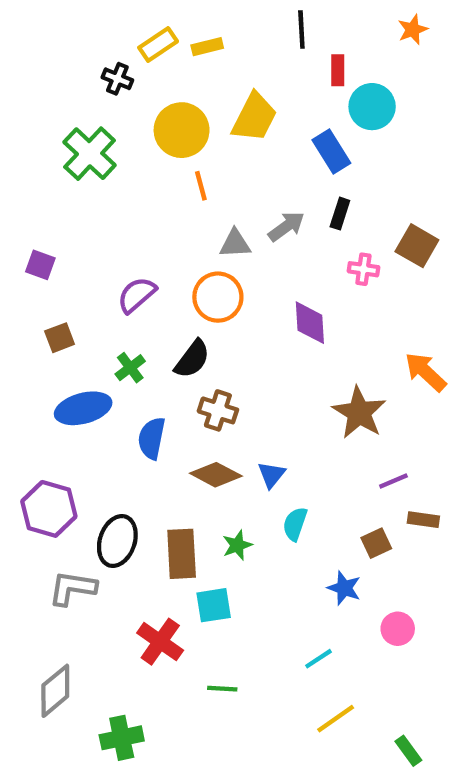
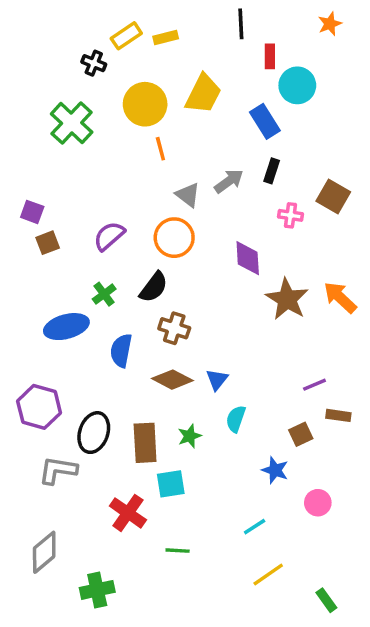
gray triangle: (235, 244) -> (188, 195), turned 40
brown square: (60, 338) -> (48, 243), moved
brown star: (359, 413) -> (287, 299), moved

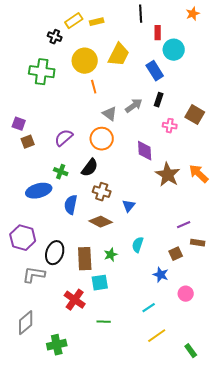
green cross: (72, 123) -> (42, 72), turned -35
green cross: (104, 294) -> (61, 172), turned -32
blue triangle: (217, 380) -> (129, 206), moved

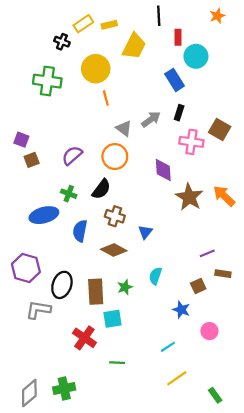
yellow trapezoid: (119, 55) -> (134, 46), moved
pink cross: (170, 126) -> (191, 142), size x1.5
gray diamond: (26, 323) -> (29, 393), moved

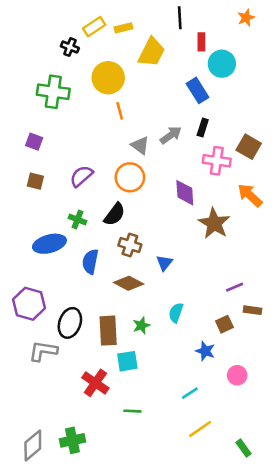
purple square: (21, 140) -> (34, 142), moved
brown square: (32, 160) -> (35, 181), turned 35
orange arrow: (224, 196) -> (250, 195), moved

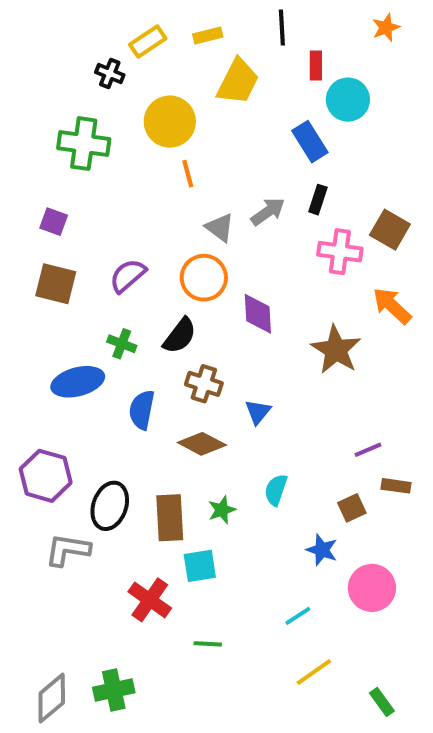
yellow rectangle: (124, 28) -> (208, 35), moved
brown square: (35, 181) -> (56, 284), size x1.5
purple diamond: (185, 193) -> (258, 314), moved
pink circle: (237, 375) -> (372, 588), size x1.5

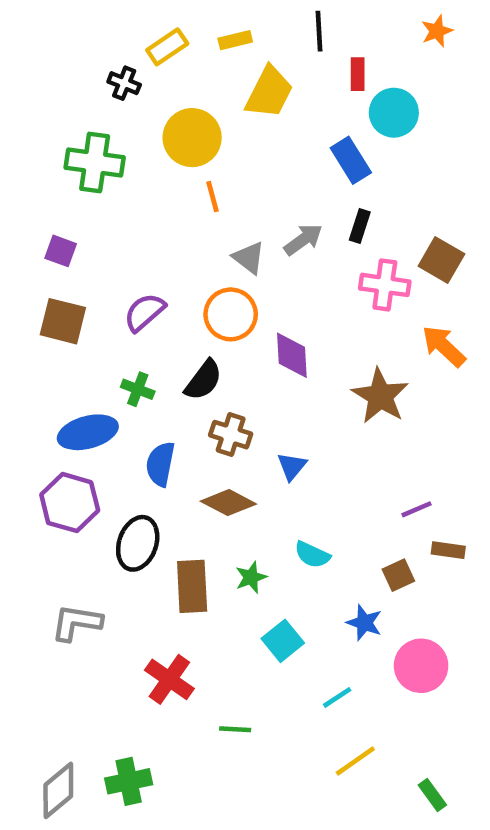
purple hexagon: (46, 476) -> (70, 503), moved
cyan semicircle: (276, 490) -> (312, 555), turned -84
black ellipse: (110, 506) -> (138, 543), moved
cyan square: (200, 566) -> (283, 641), moved, turned -30

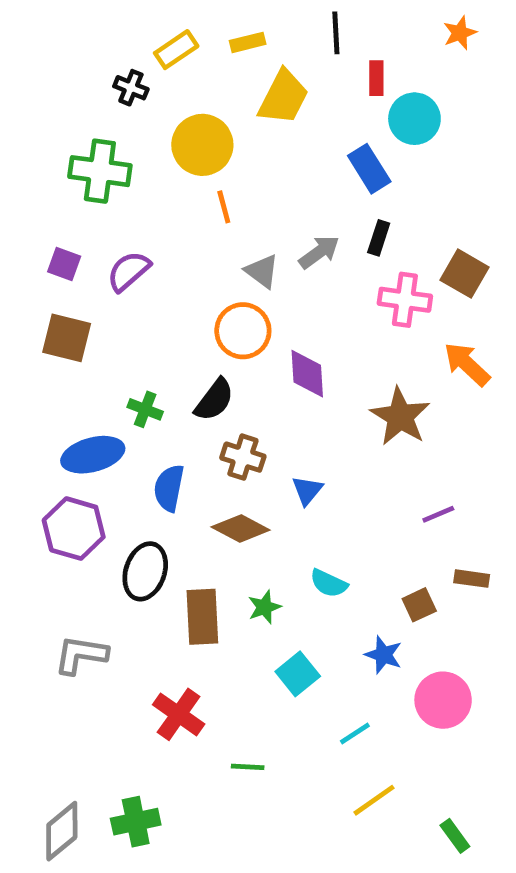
purple semicircle: (144, 312) -> (129, 271), moved
purple line: (417, 509) -> (438, 514), moved

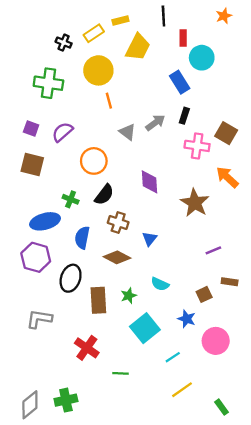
yellow rectangle: (176, 50) -> (94, 33), moved
orange circle: (243, 331) -> (94, 161), moved
cyan square: (298, 674) -> (145, 328), size x1.4

